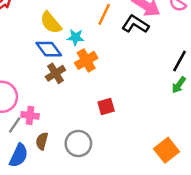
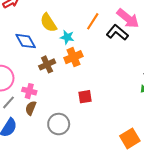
blue diamond: (49, 49) -> (26, 41), moved
pink cross: (30, 115) -> (29, 91), moved
brown semicircle: (42, 141) -> (31, 108), moved

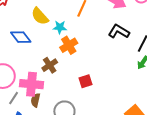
black L-shape: (117, 33) -> (119, 31), moved
brown cross: (47, 64) -> (50, 65), moved
pink cross: (29, 91) -> (32, 84), size x1.6

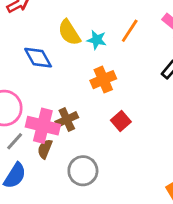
cyan star: (60, 27) -> (97, 40), moved
brown cross: (50, 65) -> (67, 120), moved
red square: (86, 81) -> (121, 121), moved, turned -32

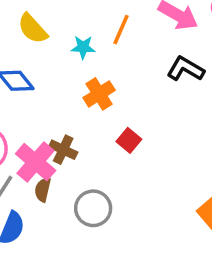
yellow semicircle: (69, 33) -> (33, 29), moved
brown cross: (67, 120) -> (63, 150), turned -30
pink cross: (43, 126) -> (36, 162), turned 36

